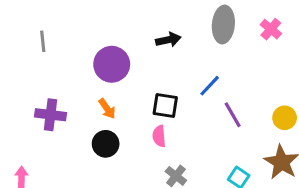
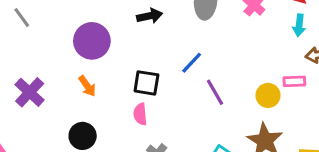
gray line: (43, 41) -> (22, 18), turned -30
purple cross: (50, 115) -> (30, 92), turned 36
black circle: (106, 144) -> (83, 136), moved

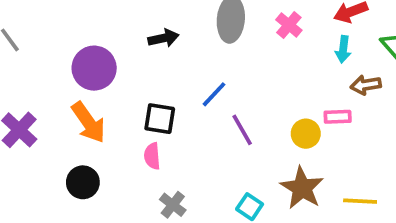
orange arrow: (87, 86) -> (88, 122), size x1.6

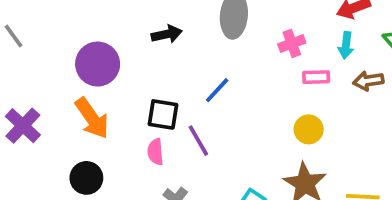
pink cross: (289, 25) -> (292, 43), moved, turned 30
pink rectangle: (338, 117) -> (316, 77), moved
purple line: (242, 130) -> (198, 141), moved

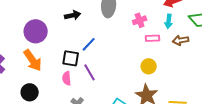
blue line: (217, 90) -> (89, 44), moved

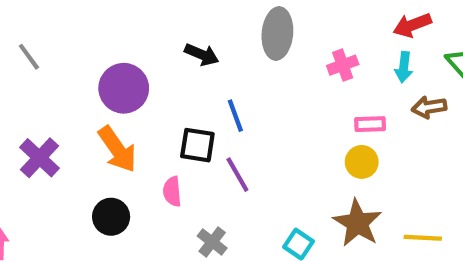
black arrow: (73, 15) -> (202, 55), turned 35
pink rectangle: (153, 38) -> (370, 124), moved
blue line: (89, 44) -> (235, 116), turned -63
pink semicircle: (67, 78) -> (172, 191), moved

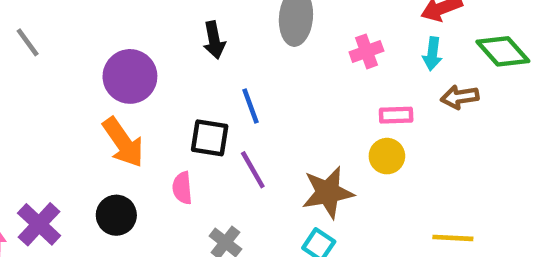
black arrow: (202, 55) -> (214, 40), turned 56
purple cross: (39, 158) -> (39, 224), moved
brown star: (357, 223) -> (328, 192), moved, turned 30

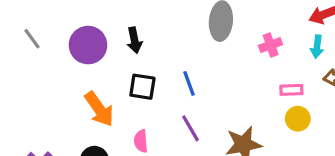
black arrow: (214, 40) -> (134, 40), moved
purple circle: (130, 76) -> (88, 45), moved
black square: (210, 138) -> (142, 87), moved
yellow circle: (387, 156) -> (298, 119), moved

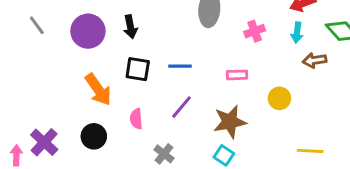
blue line: (189, 83) -> (180, 66), turned -70
pink rectangle: (291, 90) -> (237, 75), moved
purple line: (190, 128) -> (182, 107), turned 70

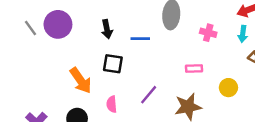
purple circle: (88, 31) -> (58, 24), moved
pink cross: (255, 31) -> (208, 33), turned 35
blue line: (180, 66) -> (140, 39), moved

